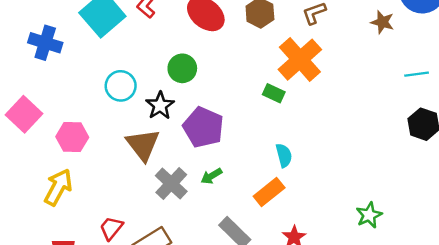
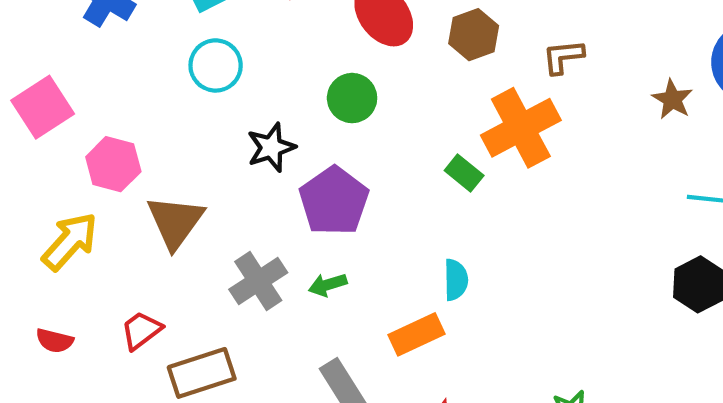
green circle: (182, 68) -> (352, 98), moved
cyan circle: (121, 86) -> (216, 65), moved
brown triangle: (143, 145) -> (175, 222), moved

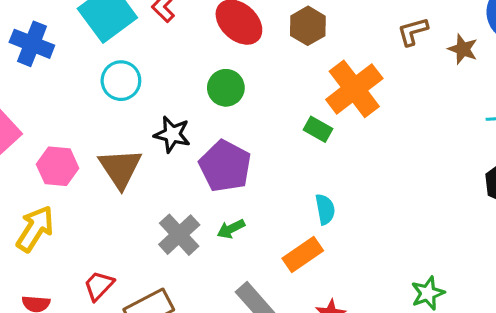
brown L-shape: (563, 57) -> (413, 31), moved
black star: (271, 147) -> (172, 134), turned -30
brown triangle: (175, 222) -> (120, 168), moved

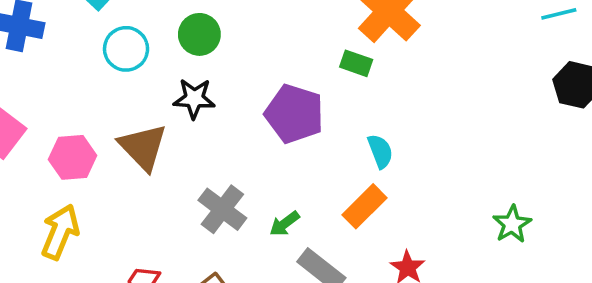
green circle: (226, 88) -> (199, 34), moved
purple pentagon: (225, 166) -> (294, 114), moved
green arrow: (231, 229) -> (284, 224), moved

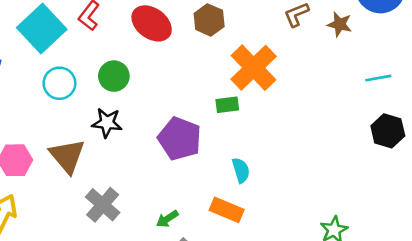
green rectangle: (356, 63) -> (227, 105), turned -30
orange rectangle: (365, 206) -> (227, 210), turned 64
gray cross: (222, 209) -> (103, 205), moved

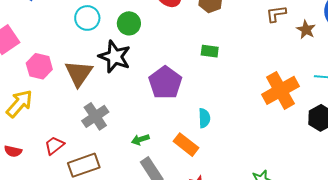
orange cross: (254, 68) -> (280, 90), moved
green rectangle: (227, 105) -> (210, 51), moved
black star: (107, 123) -> (115, 57), size x1.4

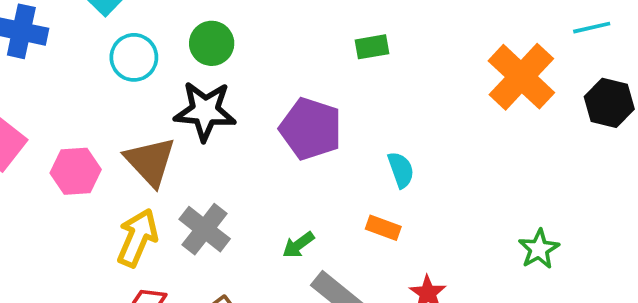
yellow arrow: (19, 104) -> (137, 238), moved
orange rectangle: (186, 145) -> (383, 228), size x0.7

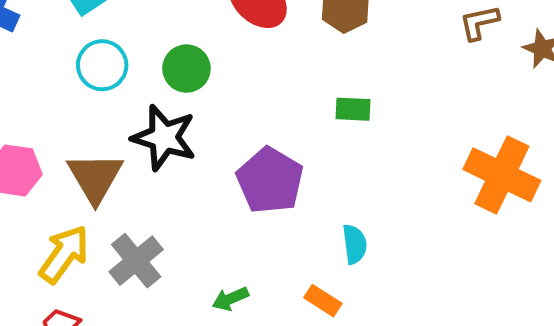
orange cross: (521, 77) -> (502, 175), turned -30

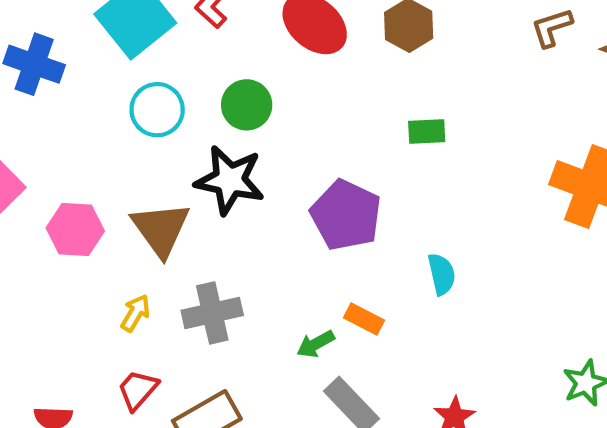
yellow arrow: (64, 254) -> (135, 313), size x0.6
gray cross: (136, 261) -> (212, 313), turned 32
orange rectangle: (323, 301) -> (364, 319), moved

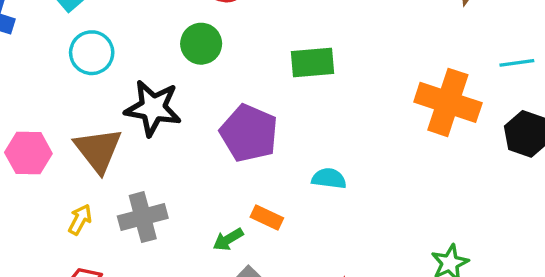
green circle: (247, 105) -> (201, 44), moved
green rectangle: (427, 132) -> (312, 62), size x1.4
cyan semicircle: (442, 274) -> (329, 178), turned -68

